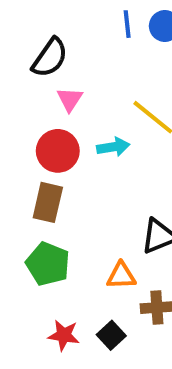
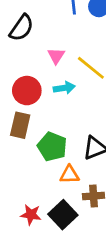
pink triangle: (70, 99) -> (56, 56), moved
green pentagon: (48, 264) -> (52, 147), moved
black square: (111, 335) -> (63, 215), size x1.5

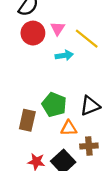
red circle: (27, 91) -> (33, 33), moved
brown rectangle: (20, 125) -> (27, 120), moved

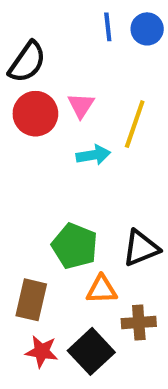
yellow line: (87, 39) -> (135, 124), turned 70
brown rectangle: (27, 120) -> (31, 300), moved

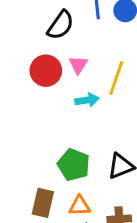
black semicircle: (27, 62) -> (61, 25), moved
orange triangle: (102, 289) -> (80, 206), moved

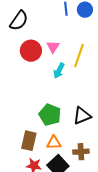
black semicircle: (61, 25) -> (19, 21), moved
cyan arrow: (87, 100) -> (59, 71), turned 126

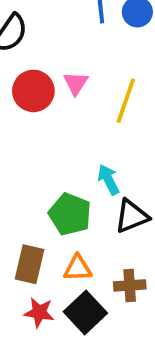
cyan arrow: (59, 71) -> (108, 180), moved, turned 126

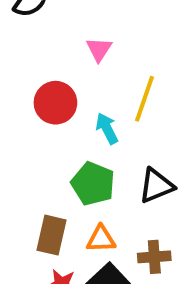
red circle: (33, 91) -> (55, 103), moved
yellow line: (126, 101) -> (144, 99), moved
cyan arrow: (108, 180) -> (107, 128), moved

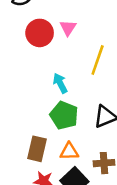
red circle: (55, 103) -> (40, 33), moved
cyan arrow: (107, 128) -> (60, 83), moved

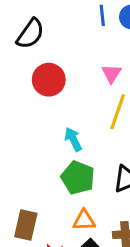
pink triangle: (68, 28) -> (111, 74), moved
brown rectangle: (37, 149) -> (26, 225), moved

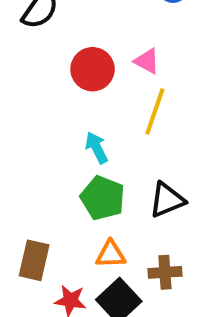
pink triangle: (111, 74) -> (147, 61), turned -35
red circle: (49, 80) -> (93, 69), moved

